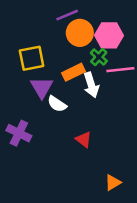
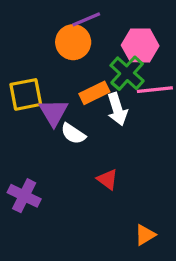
orange circle: (80, 33) -> (73, 42), moved
green cross: (99, 57) -> (127, 73), size x1.5
yellow square: (32, 58) -> (26, 94), moved
purple cross: (19, 133) -> (24, 196), moved

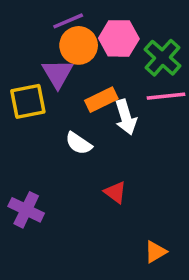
purple line: (86, 19) -> (68, 21), moved
pink hexagon: (140, 45) -> (119, 38), moved
green cross: (127, 73) -> (163, 58), moved
purple triangle: (54, 112) -> (58, 73), moved

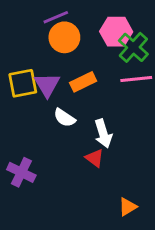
pink hexagon: (119, 38) -> (116, 32), moved
purple triangle: (58, 73) -> (47, 85), moved
white arrow: (126, 117) -> (103, 134), moved

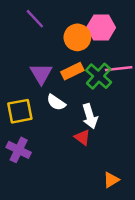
purple line: (56, 17) -> (35, 19), moved, turned 70
orange circle: (64, 37) -> (77, 37), moved
green cross: (133, 47) -> (99, 76), moved
yellow square: (23, 83) -> (20, 111), moved

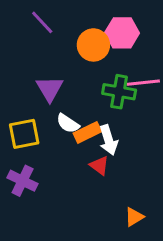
orange rectangle: (72, 71) -> (87, 132), moved
green cross: (99, 76) -> (119, 92), turned -32

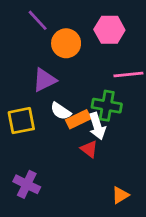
orange circle: (93, 45) -> (66, 43), moved
purple triangle: (50, 89) -> (44, 80), turned 35
green cross: (119, 92) -> (107, 106), moved
purple cross: (23, 181) -> (27, 184), moved

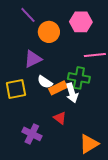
red triangle: (89, 149) -> (60, 118), moved
purple cross: (27, 184) -> (32, 134), moved
orange triangle: (120, 195) -> (89, 144), size x1.5

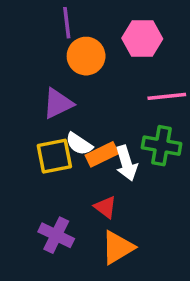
purple line: (28, 15) -> (67, 23), moved, turned 36
green cross: (79, 78) -> (162, 146), moved
yellow square: (16, 89) -> (54, 156), moved
orange triangle: (89, 144) -> (118, 247), moved

